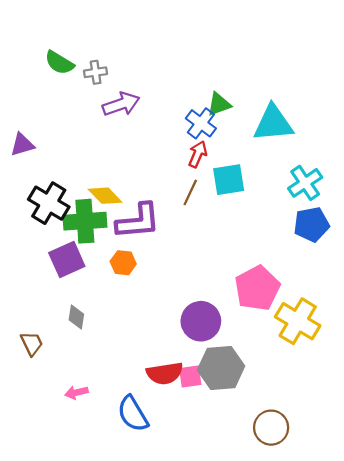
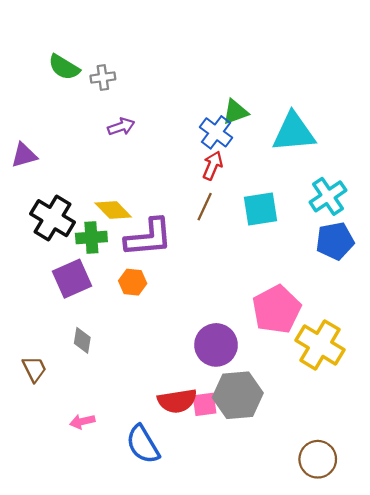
purple arrow: (121, 104) -> (121, 127), moved, size x0.7
cyan square: (229, 180) -> (261, 209), moved
green cross: (85, 221) -> (91, 238), size x0.7
brown circle: (271, 428) -> (318, 459), moved

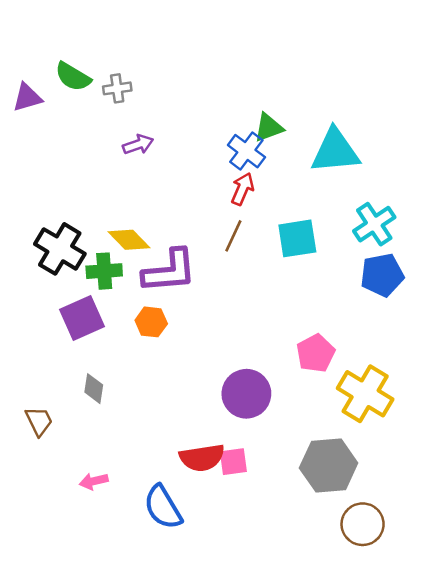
purple triangle: (24, 155) -> (27, 98), moved
pink pentagon: (277, 310) -> (316, 353), size x0.7
gray hexagon: (238, 395) -> (329, 466), moved

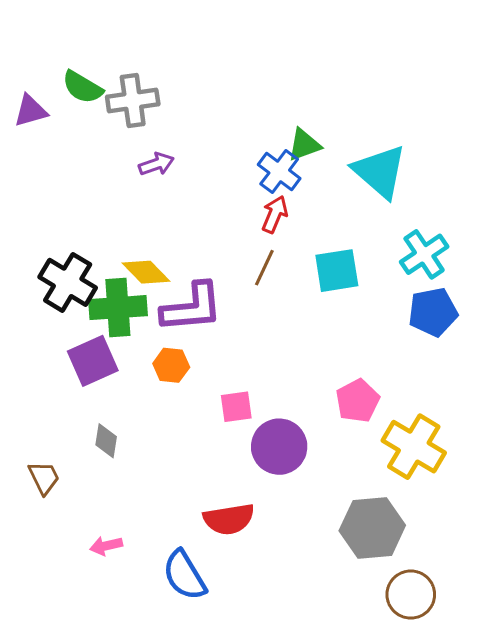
gray cross: (117, 88) -> (133, 100), size x1.6
cyan triangle: (335, 151) -> (380, 171), turned 46
green cross: (104, 271) -> (118, 308), size x1.4
pink square: (233, 462) -> (236, 407), moved

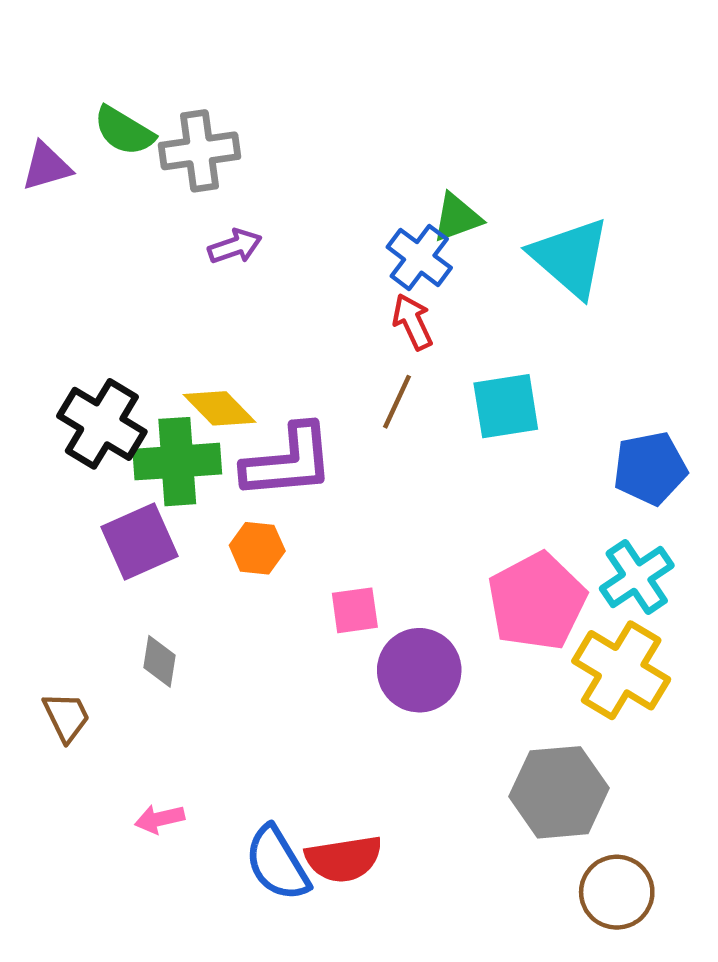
red arrow: (275, 214) -> (413, 322), turned -48
cyan cross: (424, 254) -> (637, 577), moved
pink pentagon: (358, 401) -> (537, 601), size x1.5
red semicircle: (229, 519) -> (344, 859), moved

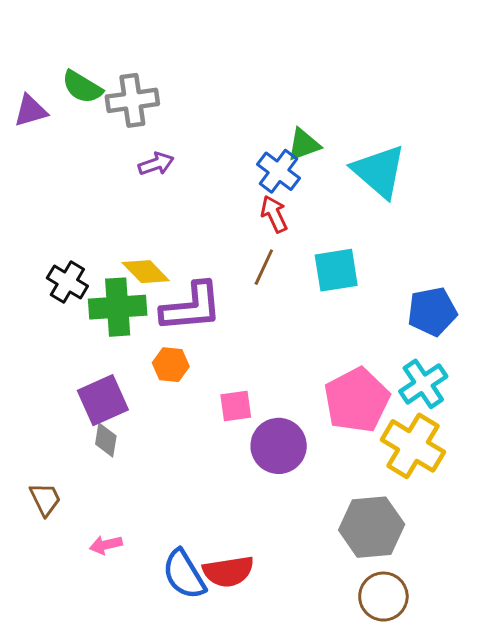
black cross: (102, 424) -> (67, 282), size x0.7
purple square: (140, 542) -> (103, 400), moved
brown trapezoid: (66, 717) -> (45, 499), moved
brown circle: (617, 892) -> (383, 597), moved

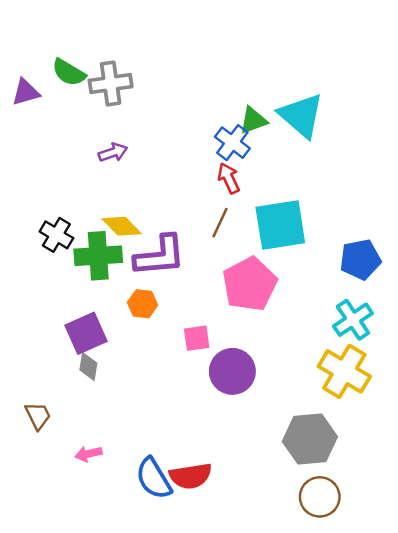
purple arrow: (156, 164) -> (113, 152), moved
cyan triangle: (379, 171) -> (301, 115), moved
cyan square: (336, 270) -> (280, 225), size x1.4
pink pentagon: (357, 400) -> (250, 284), moved

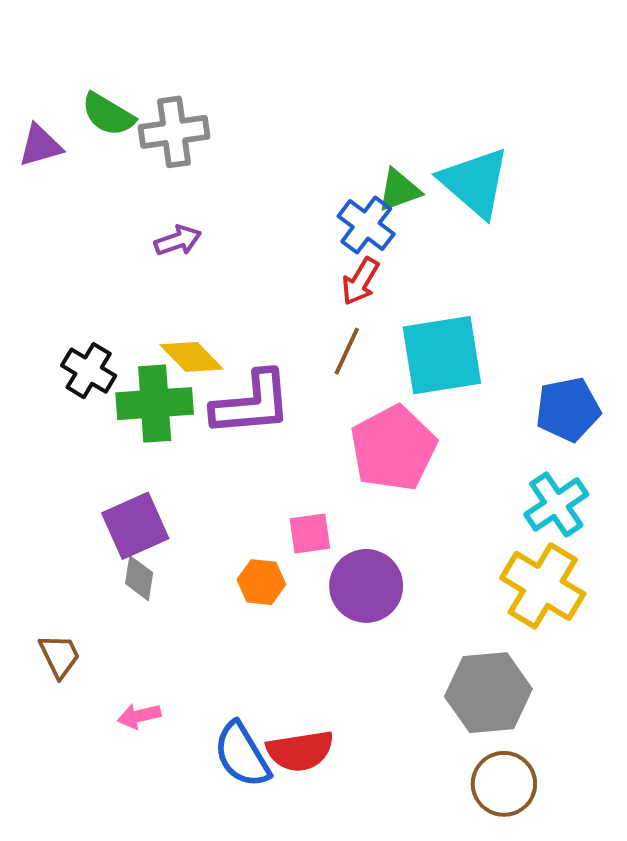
red arrow: (229, 178) -> (360, 281), turned -124
orange hexagon: (143, 304) -> (261, 582), moved

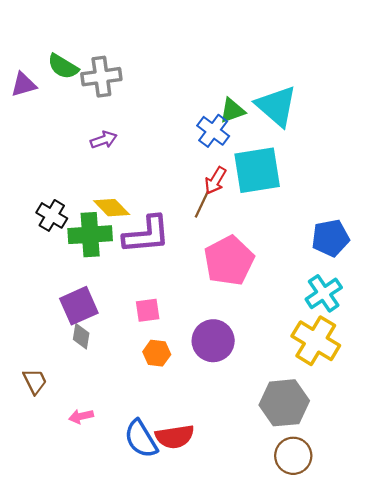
red arrow: (360, 281) -> (215, 180), moved
cyan square: (442, 355) -> (257, 170), moved
pink square: (310, 534) -> (148, 310), moved
orange hexagon: (261, 582) -> (157, 353), moved

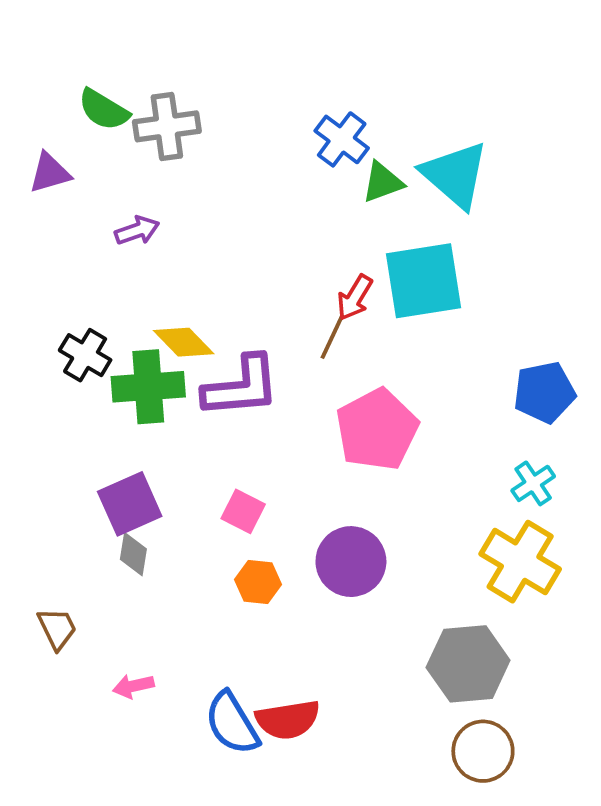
purple triangle: (24, 85) -> (50, 173), moved
blue cross: (213, 131) -> (342, 139), moved
purple arrow: (104, 140) -> (137, 231), moved
cyan cross: (324, 293) -> (533, 483), size x0.7
pink square: (148, 310) -> (243, 511), turned 35

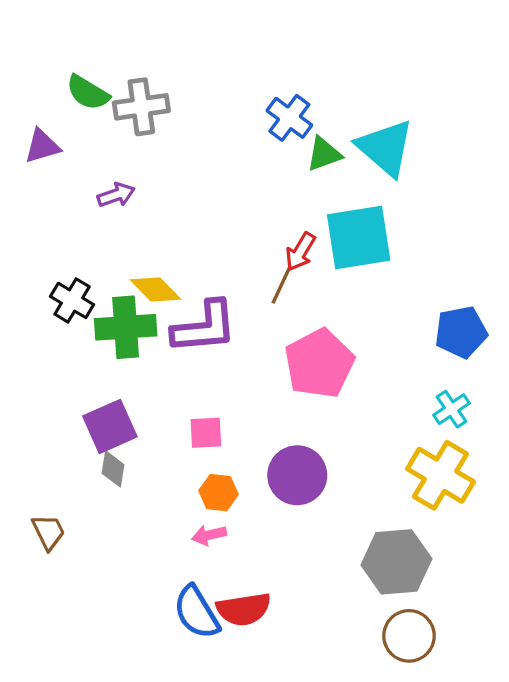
pink square: (243, 511) -> (206, 433), turned -30
pink arrow: (133, 686) -> (209, 535), moved

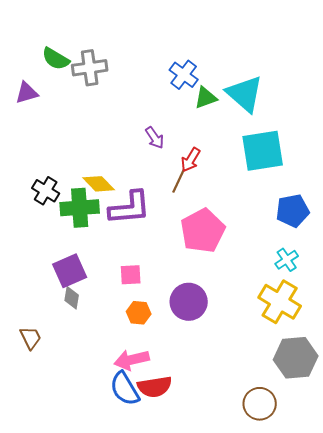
purple arrow: (116, 195) -> (155, 138), moved, turned 75
cyan square: (359, 237) -> (263, 151), moved
pink arrow: (209, 535) -> (132, 360), moved, size x1.6
gray hexagon: (396, 562) -> (296, 358), moved

